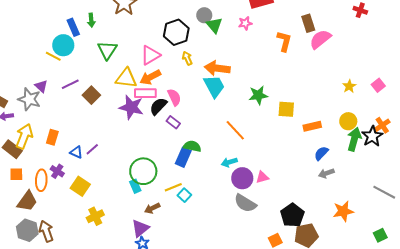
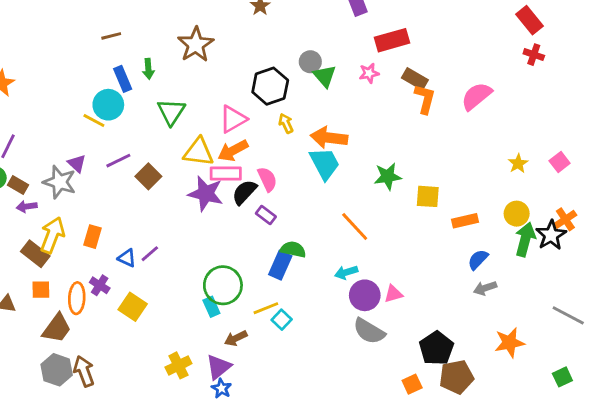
brown rectangle: (308, 23) -> (415, 79), moved, turned -42
yellow cross: (95, 216) -> (178, 365), moved

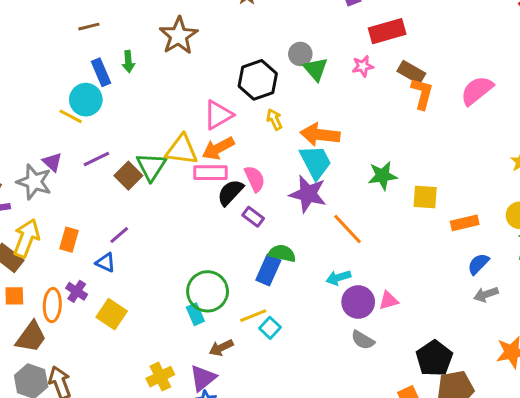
green triangle: (171, 112) -> (151, 167), moved
purple star: (206, 194) -> (308, 194), moved
purple line: (150, 254) -> (119, 235), moved
gray semicircle: (369, 331) -> (363, 340), size x0.7

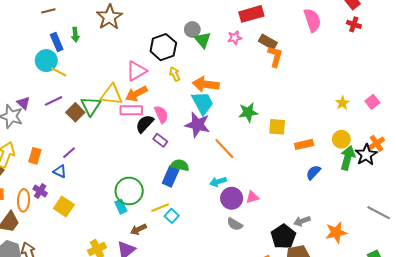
pink semicircle: (477, 90) -> (312, 20), moved, turned 110
yellow line: (71, 116) -> (59, 72), moved
gray arrow: (486, 294) -> (302, 221), moved

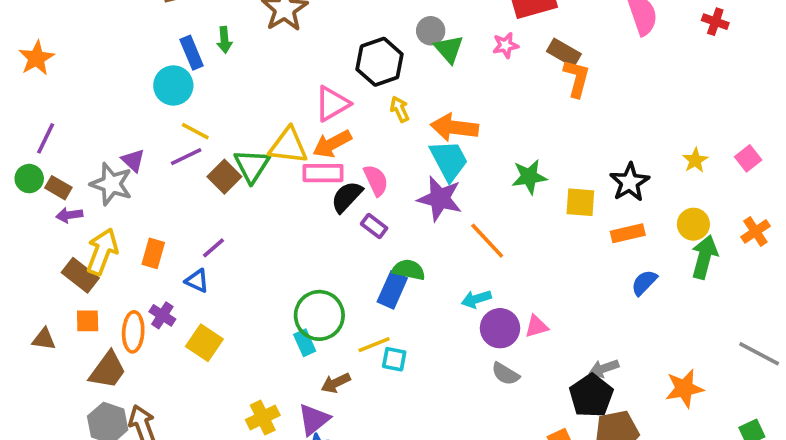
yellow line: (59, 72) -> (195, 131), moved
black star: (366, 155) -> (630, 182), moved
cyan square: (172, 216) -> (394, 359), turned -32
gray arrow: (302, 221) -> (604, 368), moved

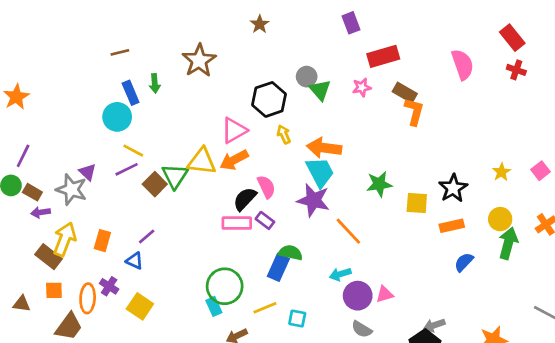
pink rectangle: (323, 173) -> (237, 223), moved
cyan square: (394, 359) -> (297, 319), moved

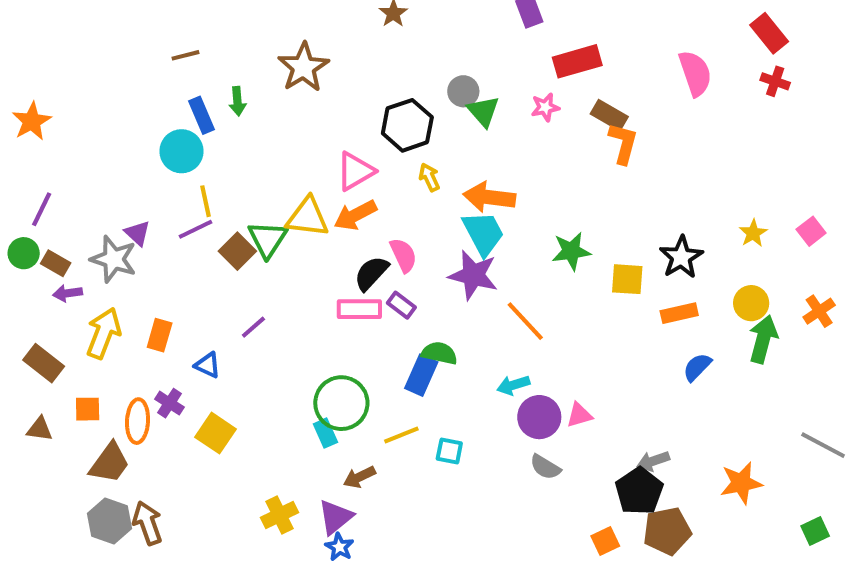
yellow line: (133, 151) -> (205, 201), turned 50
purple line: (147, 237) -> (253, 327), moved
brown rectangle: (49, 257) -> (44, 363), moved

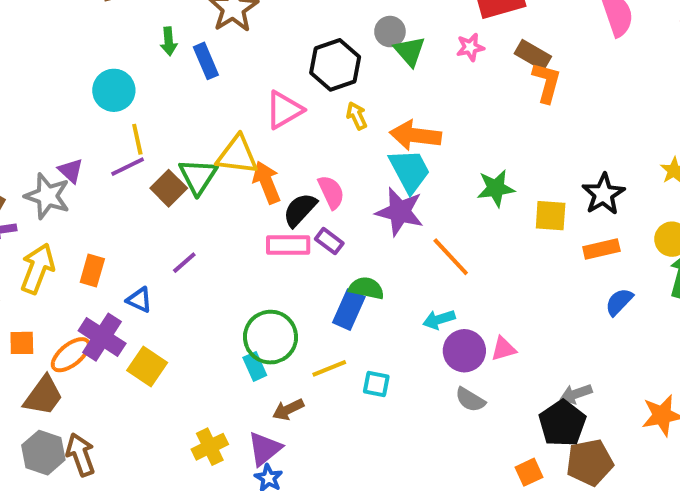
blue rectangle: (201, 115) -> (206, 61), moved
orange arrow: (355, 215) -> (267, 182), moved, turned 96
purple cross: (170, 403) -> (102, 337), size x1.6
orange ellipse: (138, 421) -> (71, 355), turned 48

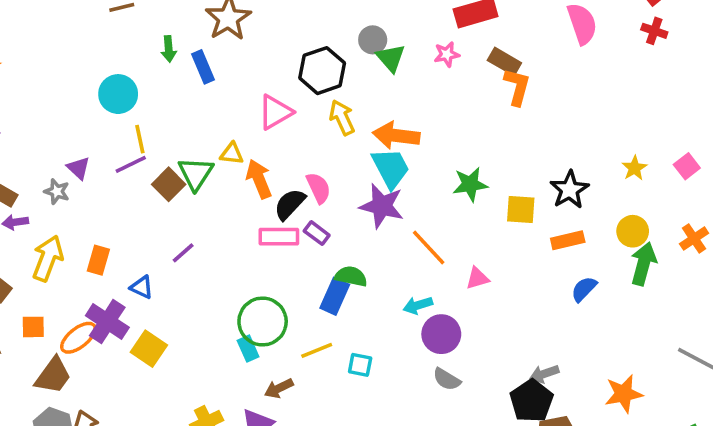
yellow arrow: (357, 116) -> (342, 117), size x1.4
yellow triangle: (237, 155) -> (232, 154), size x0.6
gray star: (47, 196) -> (57, 192), size x0.6
pink triangle: (504, 349) -> (477, 278), moved

